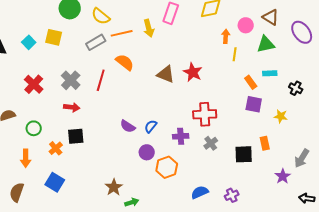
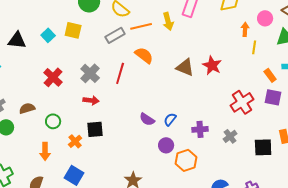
red cross: (205, 114) -> (242, 102), moved, turned -30

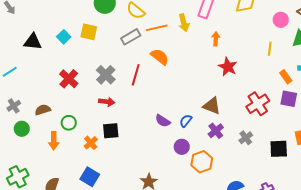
orange arrow: (245, 29) -> (216, 39), moved
brown triangle: (185, 67) -> (212, 106), moved
purple cross: (200, 129) -> (216, 131), turned -35
orange arrow: (45, 151) -> (54, 141), moved

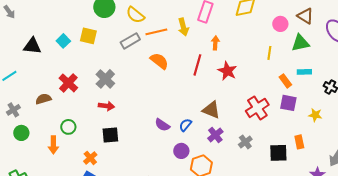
red line: (136, 75) -> (197, 65), moved
brown semicircle: (43, 110) -> (43, 99), moved
orange cross: (91, 143) -> (90, 158), moved

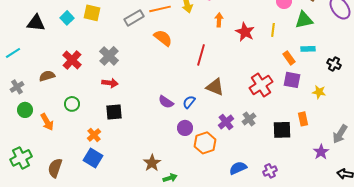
red line: (197, 65) -> (201, 55), moved
red star: (227, 71) -> (245, 32), moved
purple cross: (215, 135) -> (226, 122), moved
orange arrow: (53, 145) -> (47, 122), moved, turned -30

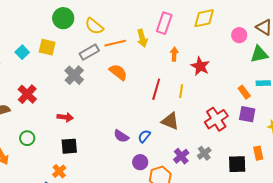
yellow line: (273, 30) -> (181, 91), moved
gray cross: (109, 56) -> (74, 75), moved
orange cross: (94, 135) -> (59, 171), moved

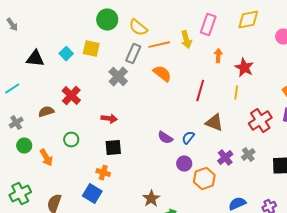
gray rectangle: (89, 52) -> (133, 54), turned -36
yellow line: (181, 91) -> (236, 93), moved
orange cross: (59, 171) -> (103, 173), turned -32

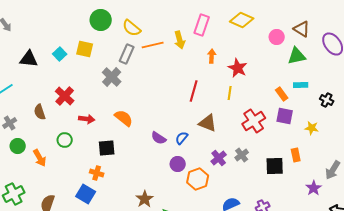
yellow diamond: (248, 20) -> (242, 20), turned 35
orange semicircle: (162, 74) -> (124, 118), moved
brown semicircle: (46, 112) -> (40, 112), turned -91
red arrow: (109, 119) -> (87, 119), moved

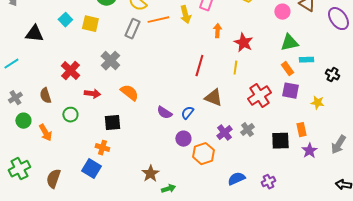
cyan square: (60, 54) -> (65, 20), moved
green triangle: (297, 56) -> (289, 43), moved
gray cross: (112, 77) -> (110, 61), moved
brown semicircle: (40, 112) -> (45, 96), moved
purple star: (314, 188) -> (309, 151), moved

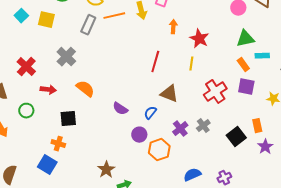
blue semicircle: (187, 113) -> (150, 113), moved
black square: (280, 141) -> (236, 137), turned -36

